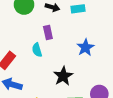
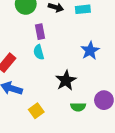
purple rectangle: (48, 33) -> (40, 32), moved

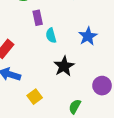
cyan semicircle: (39, 52) -> (51, 35), moved
green semicircle: (78, 107) -> (75, 106), moved, turned 120

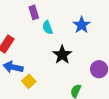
yellow square: (35, 97) -> (29, 81), moved

